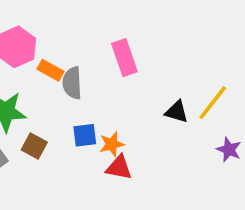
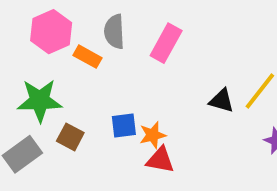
pink rectangle: (124, 58) -> (166, 43), turned 48
gray semicircle: (72, 83) -> (114, 32), moved

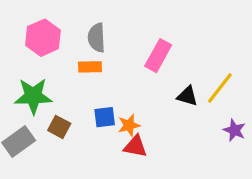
pink rectangle: (166, 43) -> (158, 56), moved
orange rectangle: (88, 57) -> (90, 67), moved, turned -30

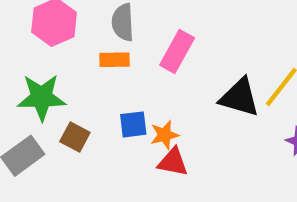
pink rectangle: (158, 56) -> (177, 51), moved
black triangle: (187, 96) -> (240, 97), size x1.5

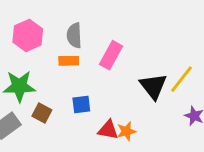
black triangle: (240, 97) -> (153, 86), turned 36
orange star: (165, 135) -> (126, 131), moved

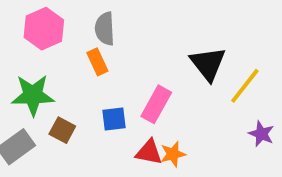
pink rectangle: (111, 55) -> (156, 104), moved
orange rectangle: (69, 61) -> (97, 62), turned 66
black triangle: (153, 86) -> (208, 64), moved

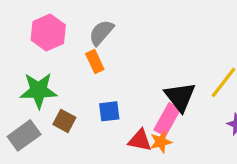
gray semicircle: (105, 29) -> (101, 33), turned 44
black triangle: (208, 64) -> (180, 97), moved
pink rectangle: (156, 104) -> (167, 119), moved

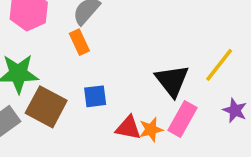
pink rectangle: (167, 119) -> (182, 119), moved
brown square: (64, 121) -> (46, 107), size x1.6

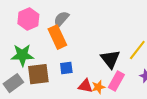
orange rectangle: (79, 42) -> (57, 37), size x1.6
brown square: (46, 107) -> (38, 74), turned -35

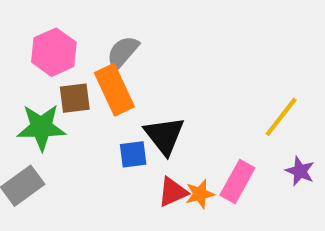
black triangle: (110, 59) -> (164, 136), moved
brown square: (38, 74) -> (75, 98), moved, size x0.7
red triangle: (85, 86) -> (173, 192), turned -35

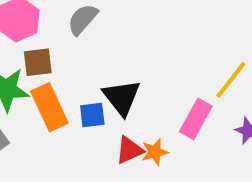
orange rectangle: (114, 90) -> (49, 107), moved
pink rectangle: (237, 181) -> (196, 119), moved

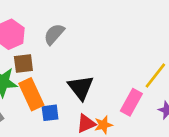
blue square: (92, 115) -> (50, 113), moved

